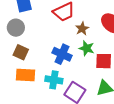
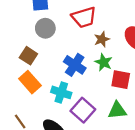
gray circle: (16, 28) -> (45, 28), moved
orange rectangle: (25, 75) -> (30, 82), turned 36

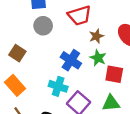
brown square: (28, 56) -> (17, 53), moved
orange rectangle: (30, 82) -> (15, 85), moved

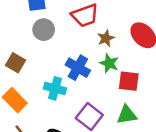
cyan cross: (58, 86) -> (55, 88), moved

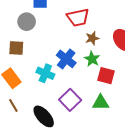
gray circle: (44, 30) -> (27, 22), moved
brown square: (16, 63) -> (16, 48), turned -35

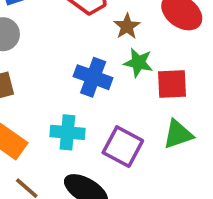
cyan cross: (45, 73) -> (67, 132), moved

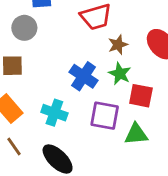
purple square: (123, 147) -> (105, 116), moved, turned -32

